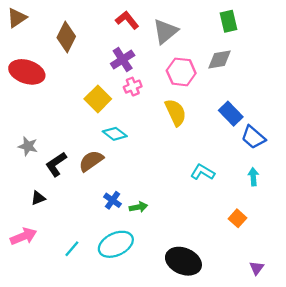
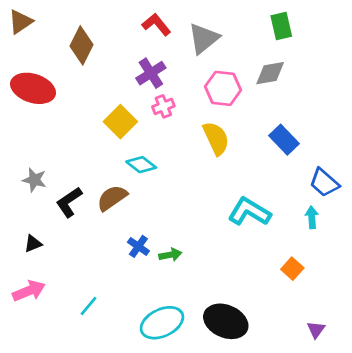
blue trapezoid: (253, 137) -> (324, 183), moved
cyan L-shape: (203, 172) -> (249, 212), size x1.4
black triangle: (38, 198) -> (33, 244), moved
cyan ellipse: (116, 244) -> (162, 323), moved

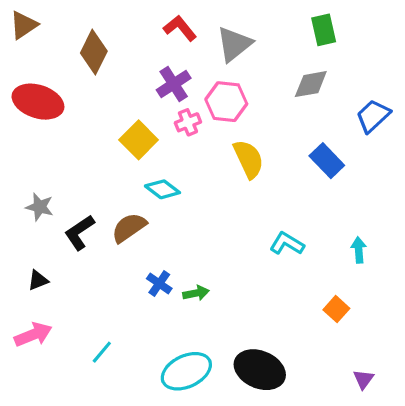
pink hexagon: (223, 88) -> (226, 102), moved
blue trapezoid: (324, 183) -> (373, 116), moved, turned 96
cyan L-shape: (249, 212) -> (287, 244), size x0.7

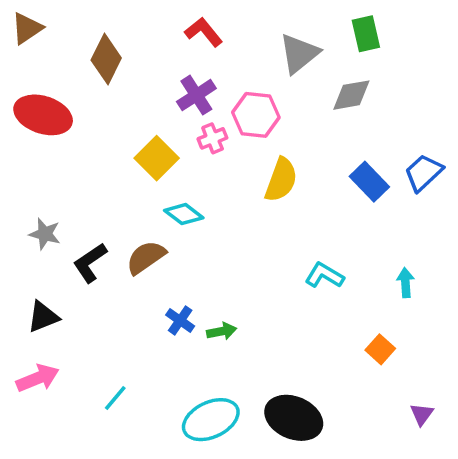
gray triangle: (234, 44) -> (299, 54), moved
blue trapezoid: (373, 116) -> (424, 173), moved
yellow semicircle: (249, 159) -> (281, 180), turned 45
black triangle: (38, 280) -> (43, 317), size x1.4
purple triangle: (363, 379) -> (422, 414), moved

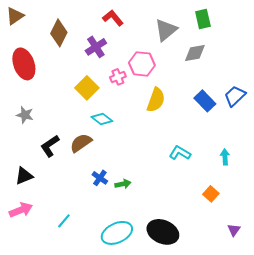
purple cross: (196, 95) -> (96, 47), moved
red ellipse: (43, 115) -> (24, 64), turned 52
gray star: (45, 234) -> (25, 115), moved

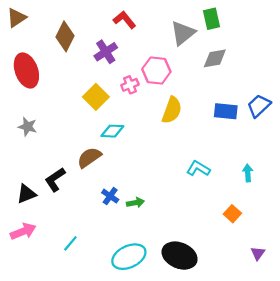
green rectangle: (203, 19) -> (211, 19), moved
blue rectangle: (205, 101) -> (226, 111), turned -40
cyan diamond: (102, 119) -> (112, 131), turned -35
black L-shape: (50, 146) -> (55, 180), moved

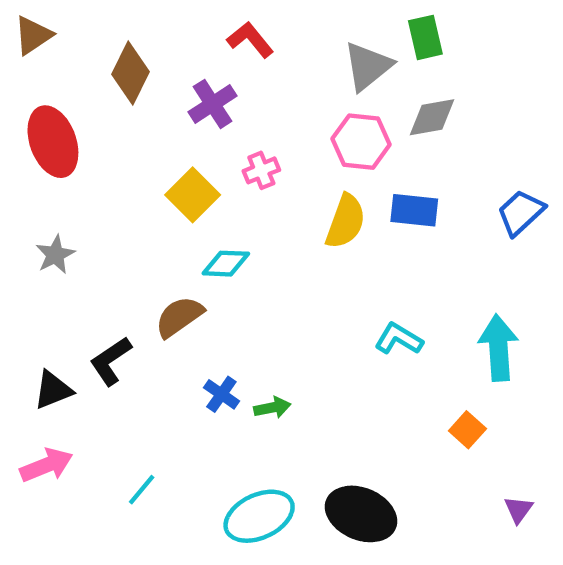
pink hexagon: (156, 70) -> (361, 142), moved
blue rectangle: (226, 111) -> (414, 210), moved
gray star: (28, 127) -> (55, 255), turned 30
cyan arrow: (248, 173) -> (498, 348), size x1.8

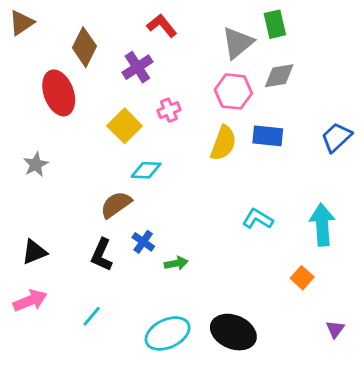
red ellipse: (53, 142) -> (59, 93), moved
black L-shape: (111, 361) -> (102, 255), moved, turned -32
blue cross: (221, 394) -> (143, 242), moved

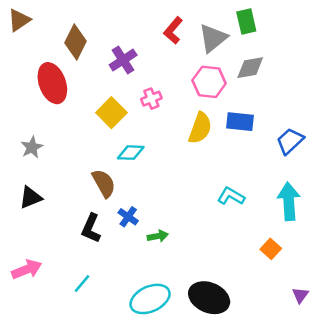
red L-shape: (162, 26) -> (173, 30), moved, turned -100
blue trapezoid: (336, 137) -> (290, 141), moved
brown semicircle: (116, 205) -> (104, 183), turned 96
black triangle: (34, 252) -> (31, 197), moved

